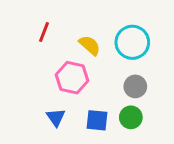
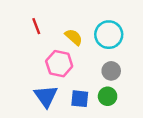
red line: (44, 32) -> (36, 26), turned -42
blue triangle: (56, 117) -> (46, 96), size x1.5

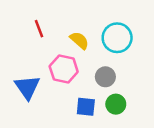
gray circle: (111, 71) -> (105, 77), moved
blue triangle: (46, 96) -> (27, 87), moved

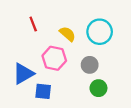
blue triangle: (27, 87) -> (23, 74), turned 35
blue square: (86, 107) -> (43, 91), moved

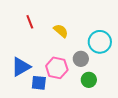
cyan circle: (100, 32) -> (100, 42), moved
pink hexagon: (54, 58) -> (57, 68), moved

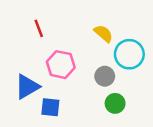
yellow semicircle: (61, 31) -> (103, 34), moved
pink hexagon: (57, 68) -> (61, 65), moved

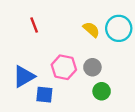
cyan circle: (129, 54) -> (119, 28), moved
pink hexagon: (61, 65) -> (64, 67), moved

